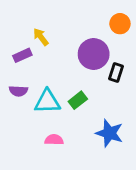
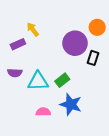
orange circle: (120, 24) -> (97, 27), moved
blue star: (109, 133) -> (71, 104), moved

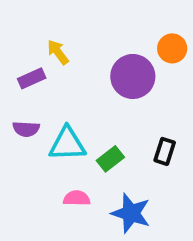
black rectangle: (93, 58) -> (165, 151), moved
green rectangle: (62, 80) -> (110, 159), moved
blue star: (71, 104) -> (131, 213), moved

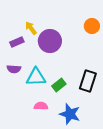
purple circle: (133, 76) -> (50, 41), moved
black rectangle: (165, 151) -> (88, 81), size x1.5

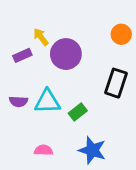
purple semicircle: (14, 69) -> (18, 101), moved
black rectangle: (88, 81) -> (116, 83), moved
pink semicircle: (41, 106) -> (43, 150), moved

